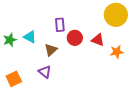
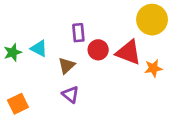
red triangle: (98, 40) -> (128, 52), size x1.5
purple triangle: (45, 72) -> (71, 95), moved

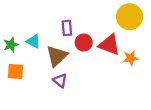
brown triangle: (67, 66) -> (57, 56), size x1.5
orange square: (18, 104) -> (15, 72), moved, turned 30

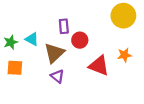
red triangle: (109, 45) -> (99, 66), moved

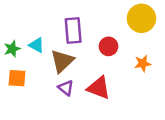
purple rectangle: (64, 26) -> (73, 31), size x1.5
red circle: (80, 40) -> (109, 46), moved
red triangle: (99, 66) -> (99, 88), moved

